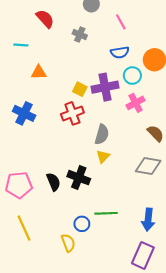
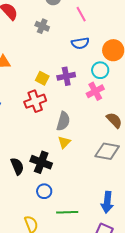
cyan circle: (132, 76) -> (100, 70), moved
purple cross: (105, 87) -> (66, 76), size x0.7
green line: (106, 213) -> (67, 212), moved
blue circle: (82, 224) -> (44, 191), moved

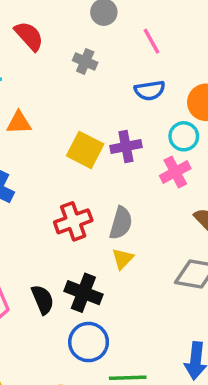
yellow square: (42, 78) -> (85, 150), size x1.5
red cross: (35, 101) -> (73, 221), moved
blue circle: (44, 191) -> (89, 342), size x1.5

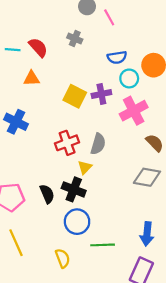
red semicircle: (29, 36) -> (38, 47), moved
pink line: (151, 41) -> (109, 17), moved
cyan circle: (184, 136) -> (129, 78), moved
pink cross: (175, 172) -> (134, 111), size x1.4
yellow triangle: (123, 259) -> (85, 167), moved

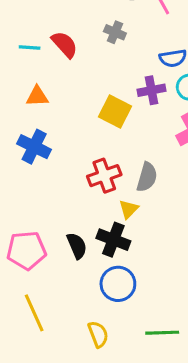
orange triangle: (32, 78) -> (37, 96), moved
purple cross: (101, 94) -> (152, 90), moved
green line: (103, 245) -> (162, 333), moved

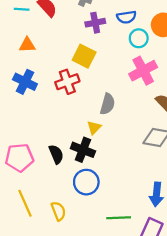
purple cross: (152, 90) -> (95, 23), moved
red cross: (104, 176) -> (67, 82), moved
yellow semicircle: (98, 334) -> (58, 211), moved

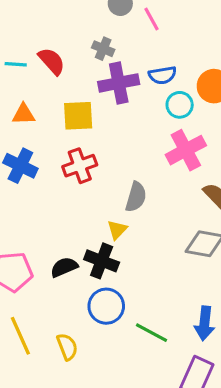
purple cross: (95, 23) -> (119, 83), size x1.4
yellow square: (84, 56) -> (78, 116), moved, turned -30
black semicircle: (56, 154) -> (64, 267), turned -90
green line: (119, 218) -> (151, 333), moved, turned 30

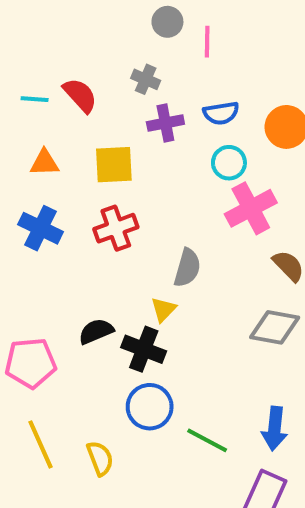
pink line: (151, 19) -> (207, 42), turned 30
purple cross: (119, 83) -> (165, 123), size x0.7
cyan circle: (180, 105) -> (229, 163), moved
black semicircle: (64, 267) -> (96, 331), moved

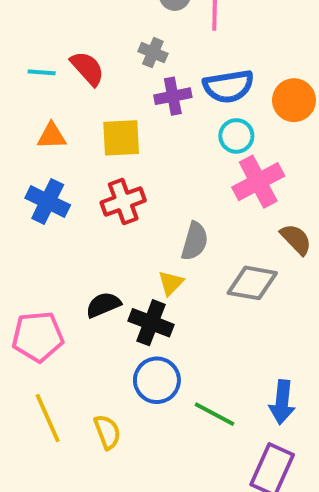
blue semicircle: (221, 113) -> (228, 86), size x1.4
gray diamond: (275, 327) -> (252, 283), moved

